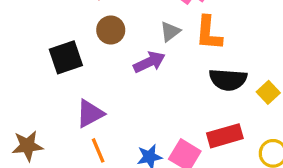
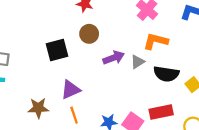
gray triangle: (170, 32) -> (138, 62), moved
orange L-shape: (209, 33) -> (156, 41), turned 95
brown star: (27, 146) -> (38, 108), moved

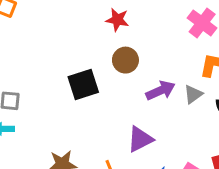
purple triangle: (71, 90) -> (140, 139), moved

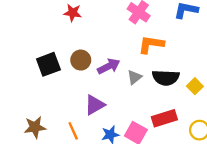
brown circle: (125, 60) -> (81, 60), moved
gray triangle: (193, 94) -> (134, 77), moved

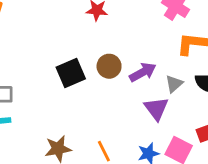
purple triangle: (95, 105) -> (156, 109), moved, turned -35

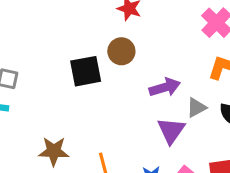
brown circle: (109, 66) -> (121, 51), moved

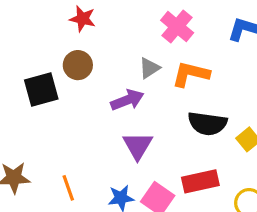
gray triangle: (196, 108) -> (149, 68), moved

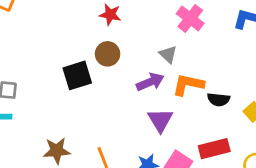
gray triangle: (149, 68) -> (168, 54), turned -42
orange L-shape: (191, 74) -> (188, 85), moved
black semicircle: (207, 124) -> (219, 100), size x0.7

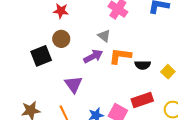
purple triangle: (160, 120) -> (73, 84), moved

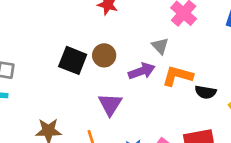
brown circle: (61, 39) -> (104, 55), moved
black square: (41, 56) -> (73, 60), turned 35

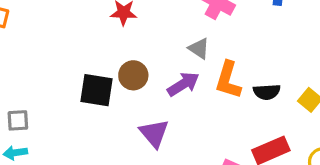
orange L-shape: (178, 76) -> (228, 80), turned -76

